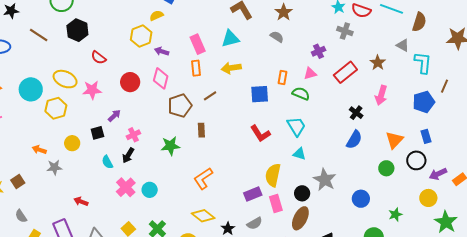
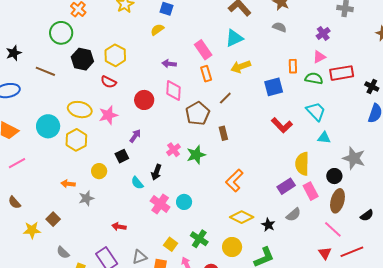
yellow hexagon: (141, 36) -> (115, 55), moved
red rectangle: (345, 72) -> (342, 73), moved, turned 40
pink cross: (133, 135) -> (174, 150), moved

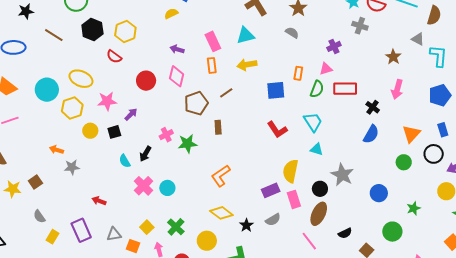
green semicircle: (314, 78) -> (317, 89), turned 90
pink star: (108, 115) -> (107, 101), moved
yellow circle: (99, 171) -> (90, 131), moved

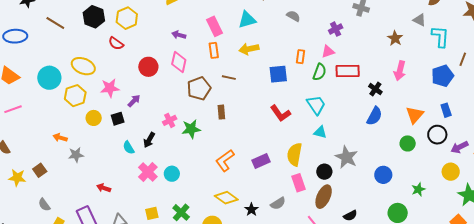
brown line: (226, 93) -> (229, 78), turned 48
purple rectangle: (271, 190) -> (261, 161), moved
yellow square: (147, 227) -> (152, 213), turned 32

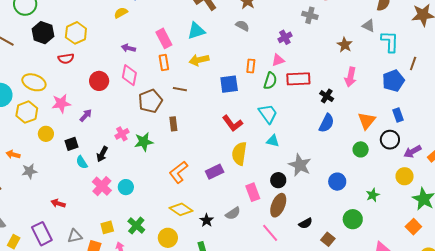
red semicircle: (116, 43) -> (66, 59), turned -42
black square: (118, 119) -> (72, 144), moved
yellow semicircle: (295, 154) -> (239, 154), moved

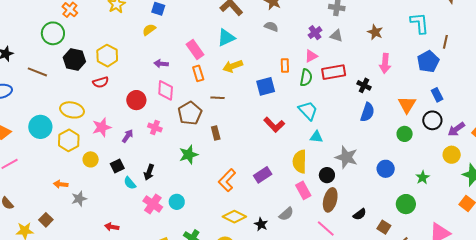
gray triangle: (369, 26) -> (336, 36), moved
pink cross: (122, 134) -> (155, 128), moved, turned -32
yellow semicircle: (239, 154) -> (300, 162), moved

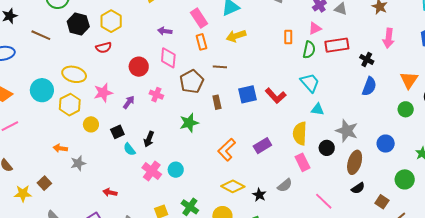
blue square: (266, 86) -> (248, 94), moved
brown ellipse: (330, 200) -> (355, 162), moved

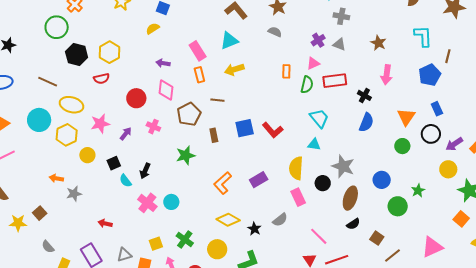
brown line: (41, 35) -> (48, 82), moved
cyan trapezoid: (310, 83) -> (319, 118), moved
green circle: (405, 179) -> (398, 206), moved

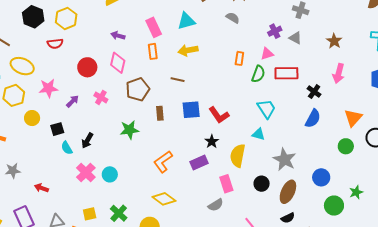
brown line: (217, 100) -> (178, 80), moved
black circle: (323, 183) -> (262, 184), moved
gray star: (74, 194) -> (13, 171), moved
pink rectangle: (298, 197) -> (226, 184), moved
black star: (254, 229) -> (212, 141), moved

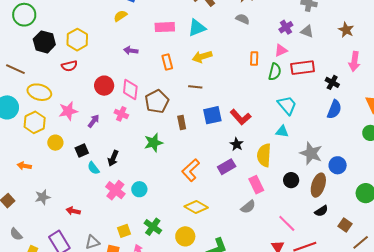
pink rectangle: (154, 27) -> (165, 27), moved, turned -60
pink diamond: (118, 63) -> (130, 90), moved
blue circle: (321, 177) -> (338, 165), moved

